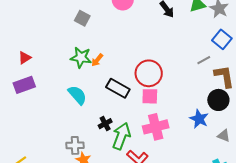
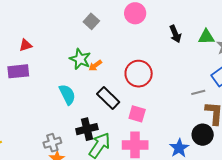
red circle: (149, 73) -> (139, 74), moved
black cross: (105, 124) -> (87, 129), size x1.5
gray cross: (75, 145) -> (52, 143), turned -30

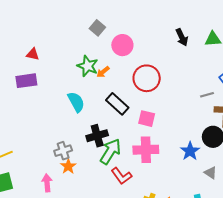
pink circle: (135, 13) -> (122, 45), moved
red triangle: (26, 45) -> (33, 54), turned 32

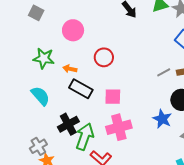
gray square: (97, 28) -> (36, 13), moved
orange arrow: (103, 72) -> (70, 69), moved, turned 64
red circle: (147, 78) -> (104, 57), size x0.7
gray line: (207, 95) -> (164, 72), moved

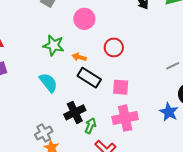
green arrow: (85, 137) -> (90, 126), size x0.6

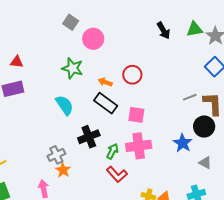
pink circle: (84, 19) -> (93, 39), moved
orange arrow: (79, 57) -> (105, 82), moved
green arrow: (90, 126) -> (112, 151), moved

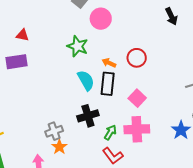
black rectangle: (106, 103) -> (108, 84), turned 55
cyan semicircle: (65, 105) -> (86, 80), moved
pink square: (136, 115) -> (137, 98), turned 30

